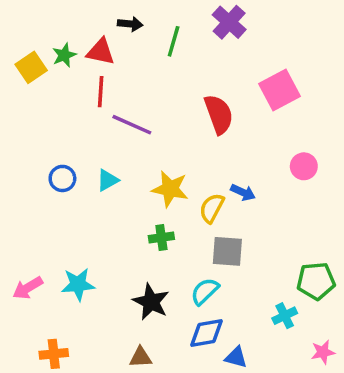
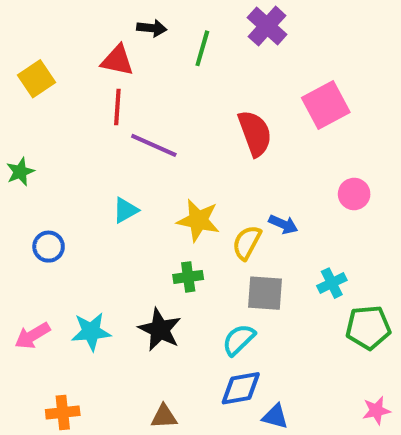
green star: (64, 55) -> (20, 172), moved
blue circle: (62, 178) -> (49, 247), moved
black star: (151, 302) -> (160, 330), moved
cyan cross: (285, 316) -> (332, 283), moved

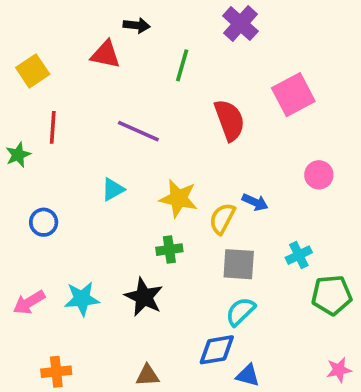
green line: (202, 48) -> (182, 65), moved
red line: (117, 107) -> (53, 127), moved
cyan semicircle: (239, 340) -> (240, 312), moved

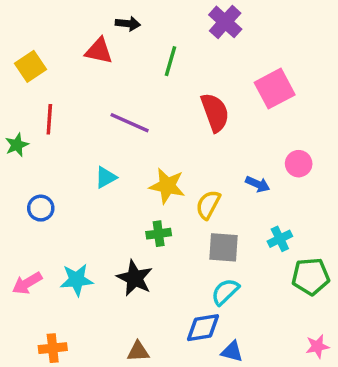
blue arrow: (255, 202) -> (258, 184), moved

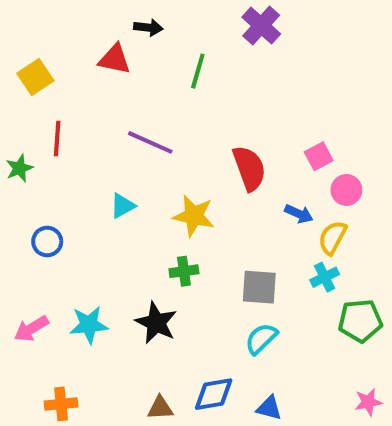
pink square: (275, 89) -> (319, 156), moved, size x0.6
red semicircle: (215, 112) -> (249, 168), moved
yellow semicircle: (208, 205) -> (333, 238), moved
blue diamond: (203, 328) -> (214, 394), moved

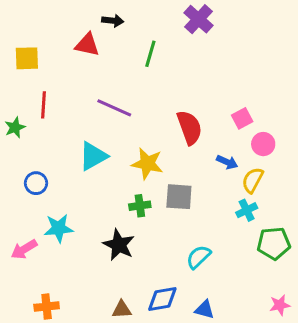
yellow square: (35, 77) -> (27, 58), turned 32
cyan triangle: (122, 206) -> (93, 156), size x1.5
gray square: (259, 287) -> (179, 197), moved
cyan star: (89, 325) -> (59, 228), moved

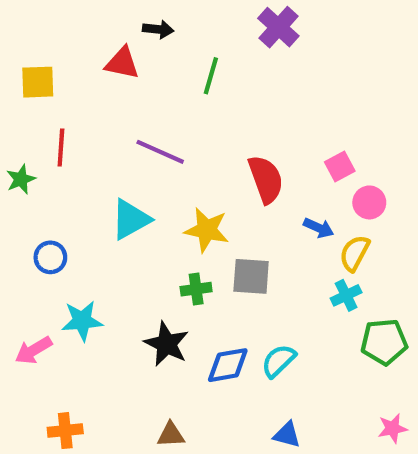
blue diamond: (162, 299) -> (228, 365), moved

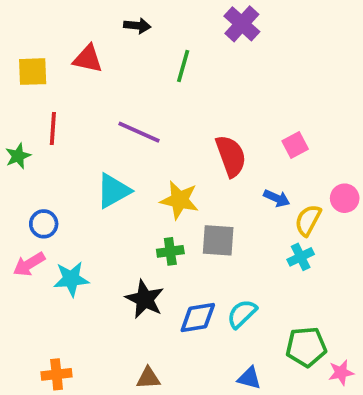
red triangle: (122, 63) -> (88, 59), moved
pink circle: (369, 202) -> (345, 198), moved
green pentagon: (384, 342) -> (306, 347), moved
pink arrow: (34, 350) -> (29, 264), moved

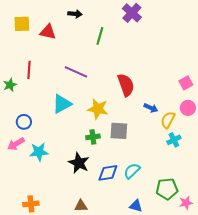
yellow square: (33, 72) -> (22, 24), moved
pink square: (295, 145) -> (186, 83), moved
cyan cross: (301, 257) -> (174, 140), moved

